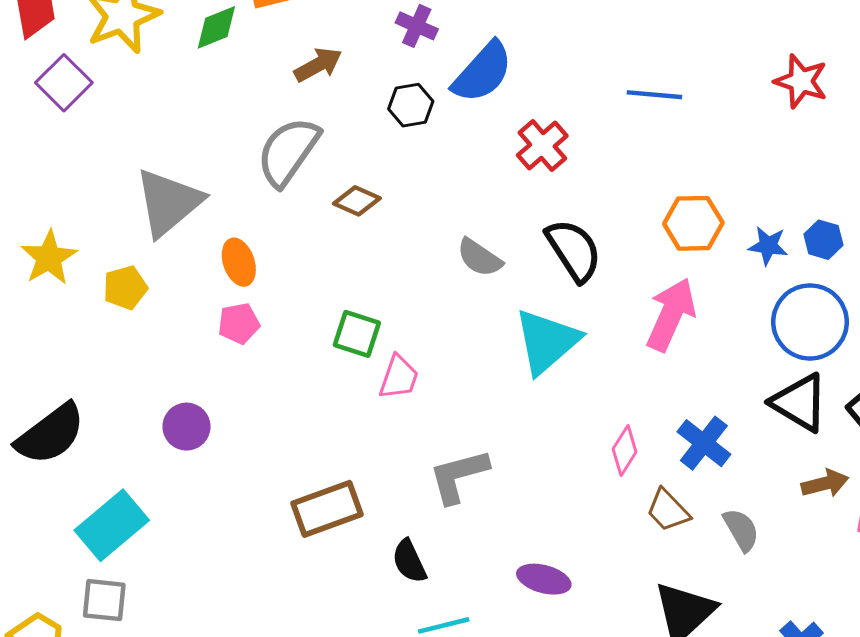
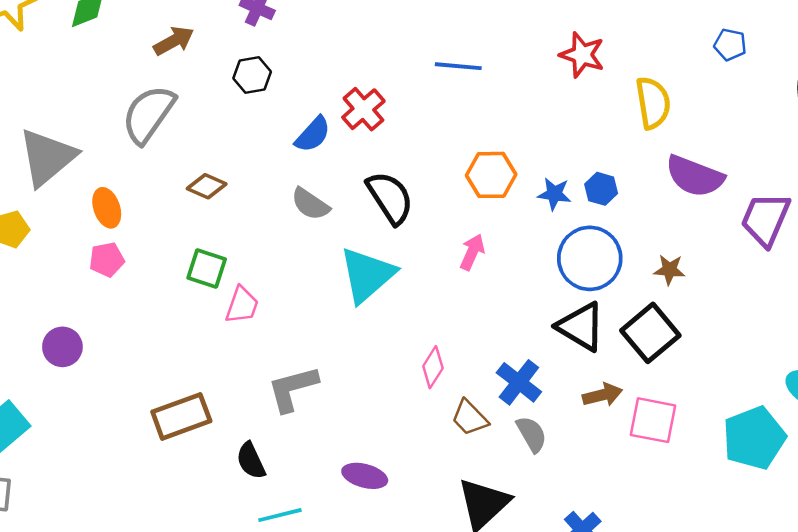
blue semicircle: (483, 72) -> (313, 134), moved, size x0.7
brown diamond: (357, 201) -> (207, 186), moved
pink arrow: (671, 314) -> (472, 252), size x0.6
blue cross: (704, 443) -> (519, 382), moved

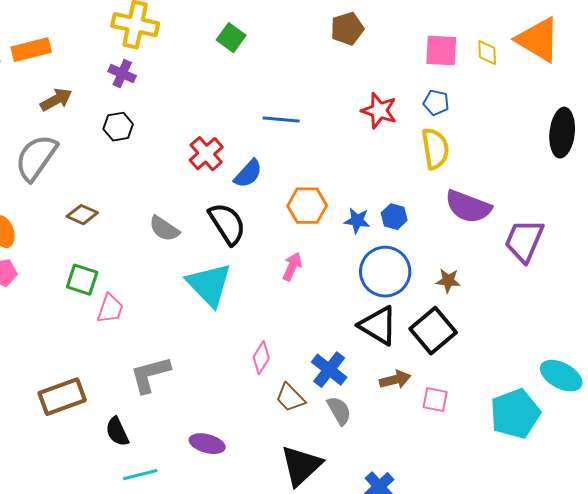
blue pentagon: (730, 45) -> (436, 103), moved
blue semicircle: (313, 134) -> (248, 174), moved
cyan triangle: (367, 275) -> (209, 285), turned -33
pink square: (653, 420) -> (435, 400), size x0.7

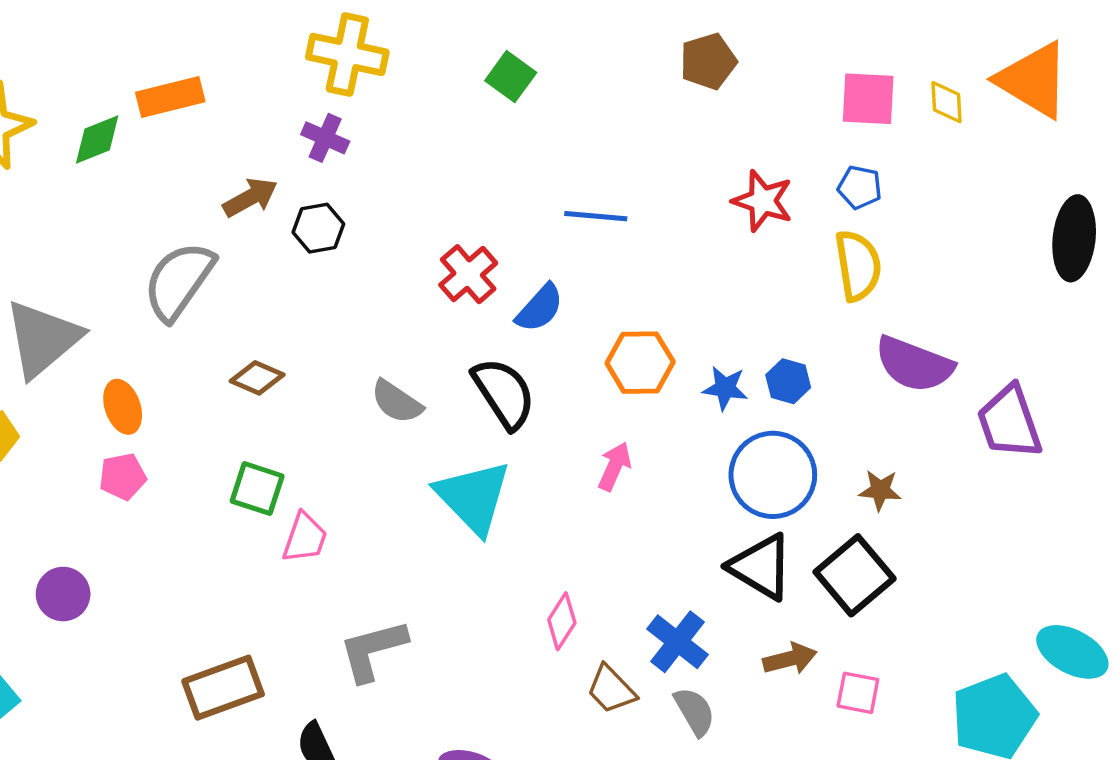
brown arrow: (56, 100) -> (250, 197), moved
purple trapezoid: (524, 241) -> (1009, 422), turned -42

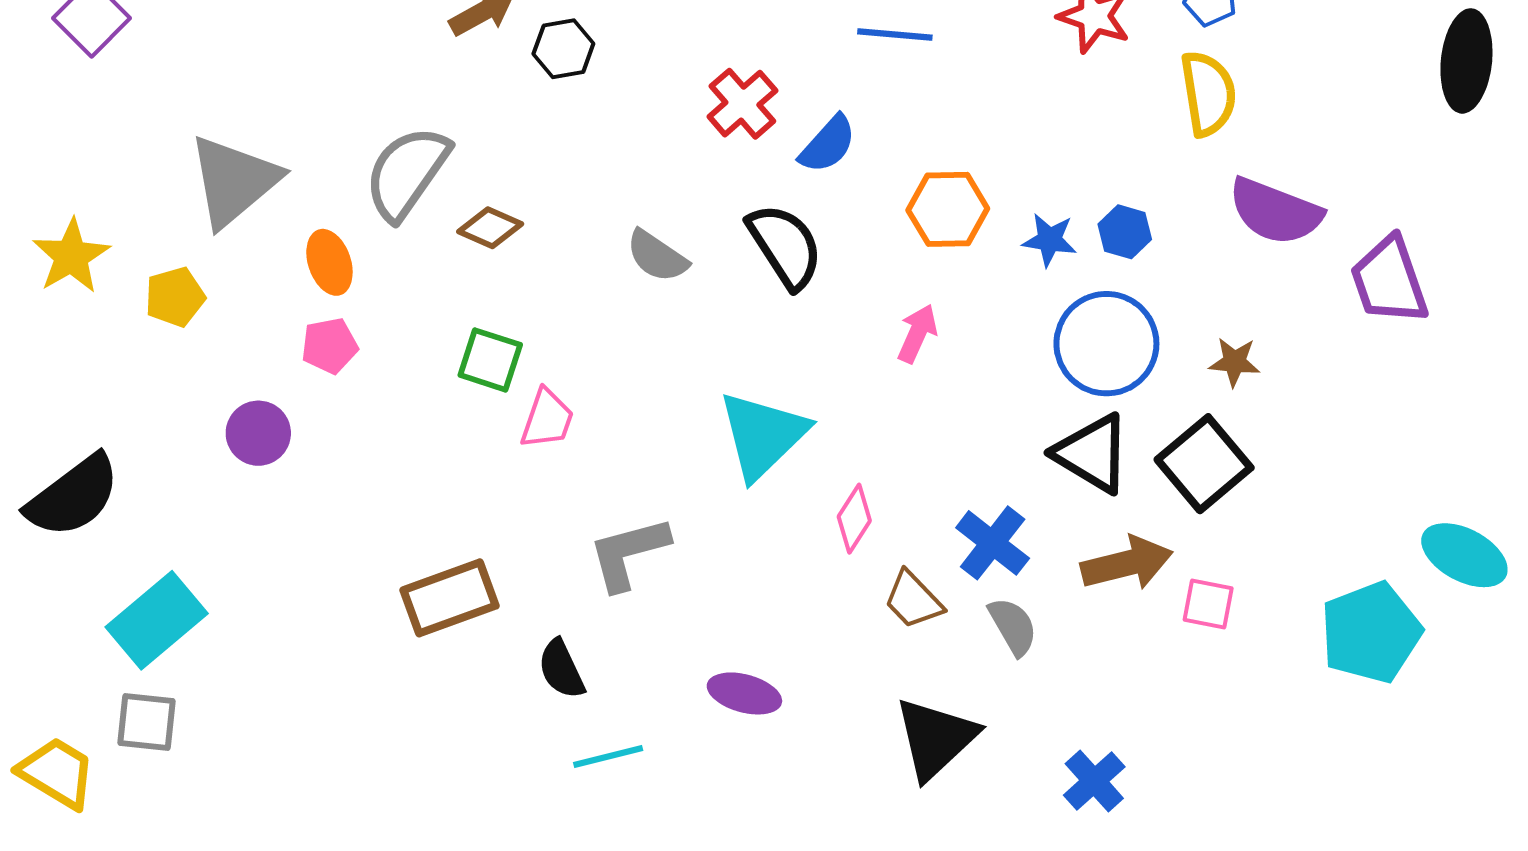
gray semicircle: (179, 281) -> (407, 173), moved
cyan triangle: (473, 497) -> (763, 435), moved, turned 30
purple circle: (63, 594) -> (258, 433), moved
brown arrow: (790, 659) -> (1127, 563), size x1.4

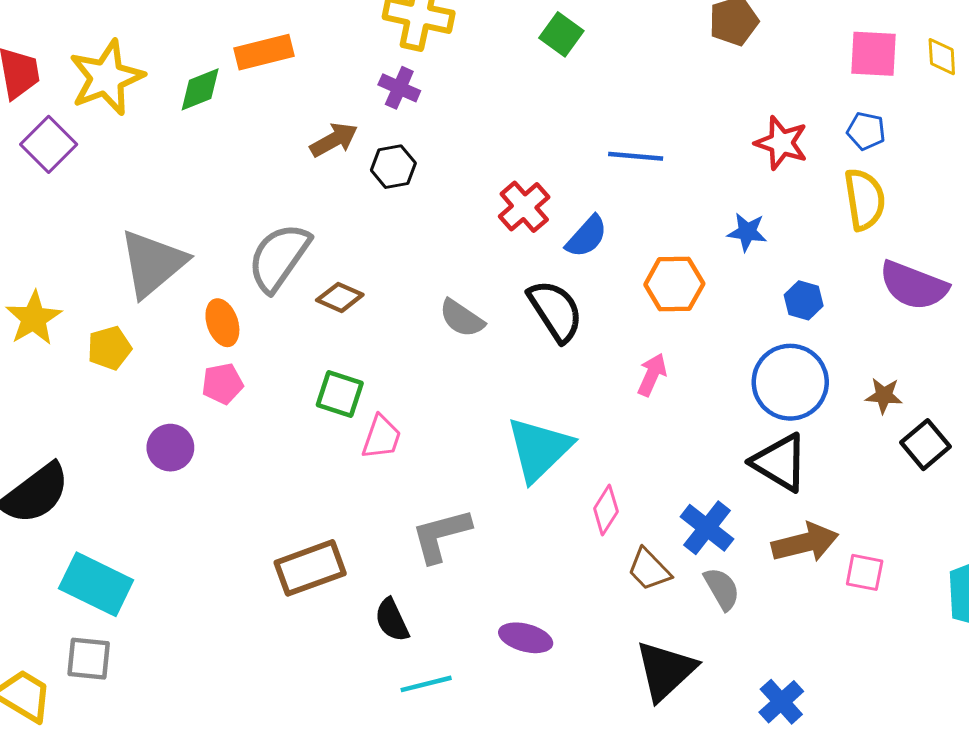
blue star: (1049, 240) -> (747, 232), moved
black square: (1204, 464) -> (925, 445), moved, size x0.7
cyan rectangle: (157, 620) -> (96, 584), turned 66

